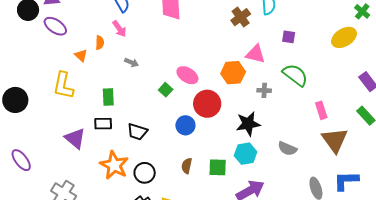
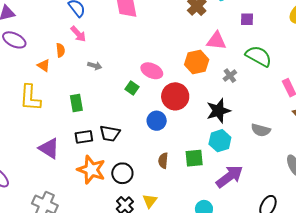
gray cross: (264, 90) -> (230, 76), turned -32
black rectangle: (103, 124) -> (84, 137), moved

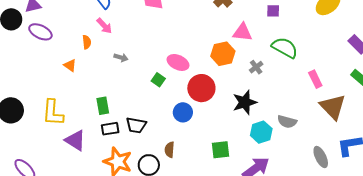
orange triangle: (44, 65) -> (70, 65), moved
yellow L-shape: (30, 98) -> (53, 113), moved
green rectangle: (76, 103) -> (103, 106), moved
cyan hexagon: (220, 141) -> (261, 132), moved
brown semicircle: (163, 161) -> (170, 150), moved

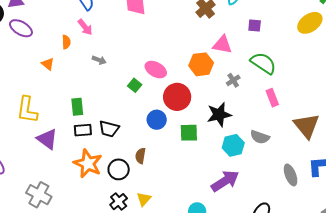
pink rectangle: (315, 79) -> (272, 98), moved
green square: (221, 150) -> (189, 133), moved

